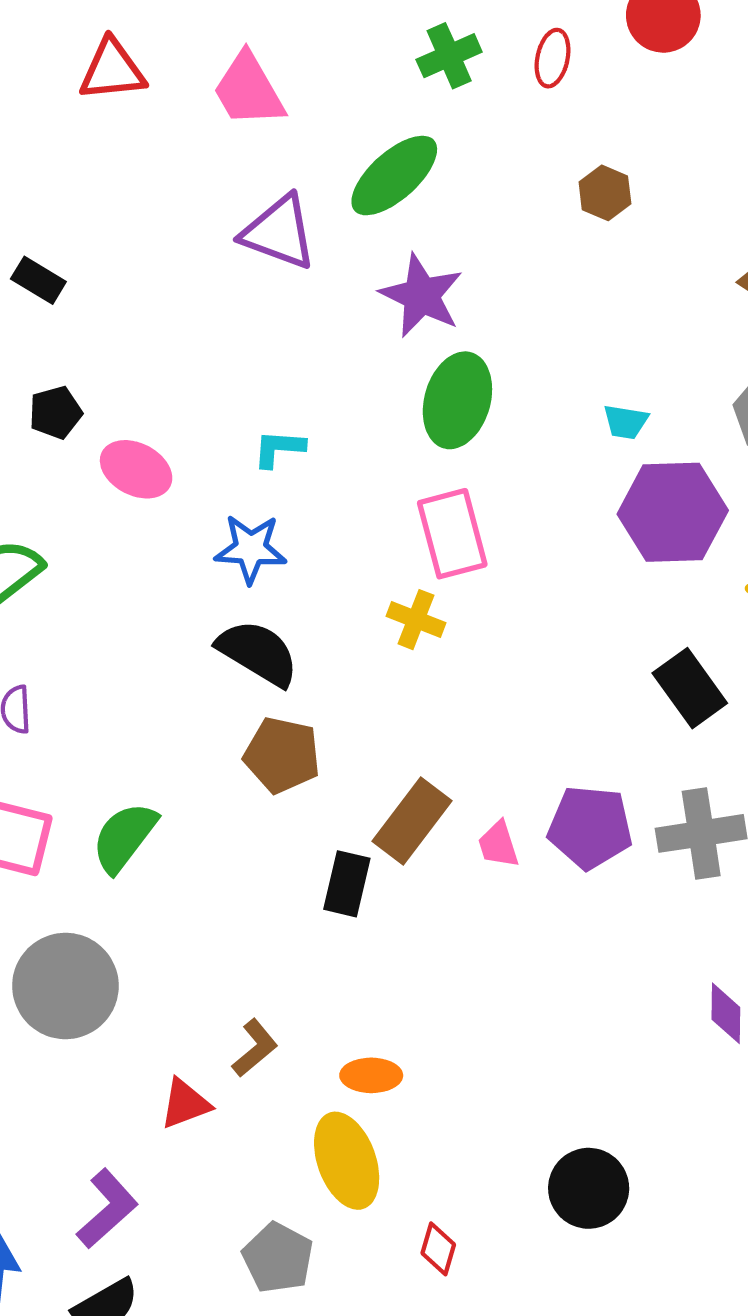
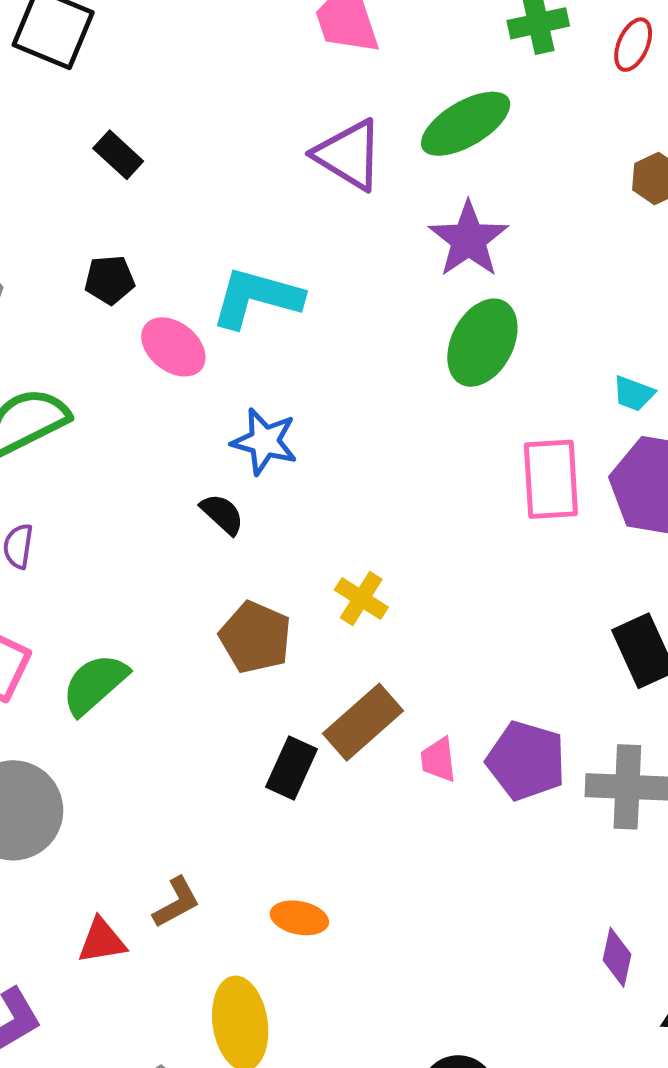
cyan L-shape: (279, 448) -> (257, 298), moved, size x1.8
pink rectangle: (452, 534) -> (551, 479), moved
yellow cross: (416, 620) -> (361, 598), moved
black semicircle: (258, 653) -> (222, 514), moved, size x0.6
orange ellipse: (371, 1075) -> (299, 918), moved

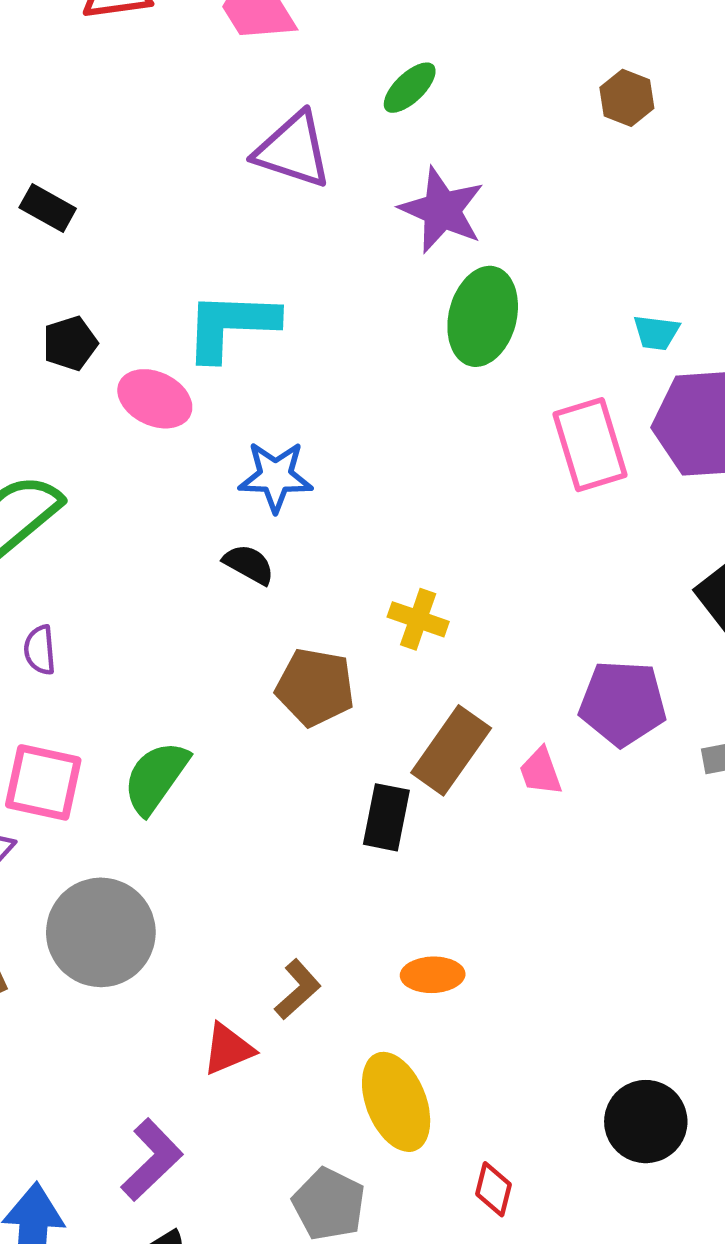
green ellipse: (466, 124) -> (410, 88), size x0.6
purple pentagon: (526, 761) -> (623, 703), moved

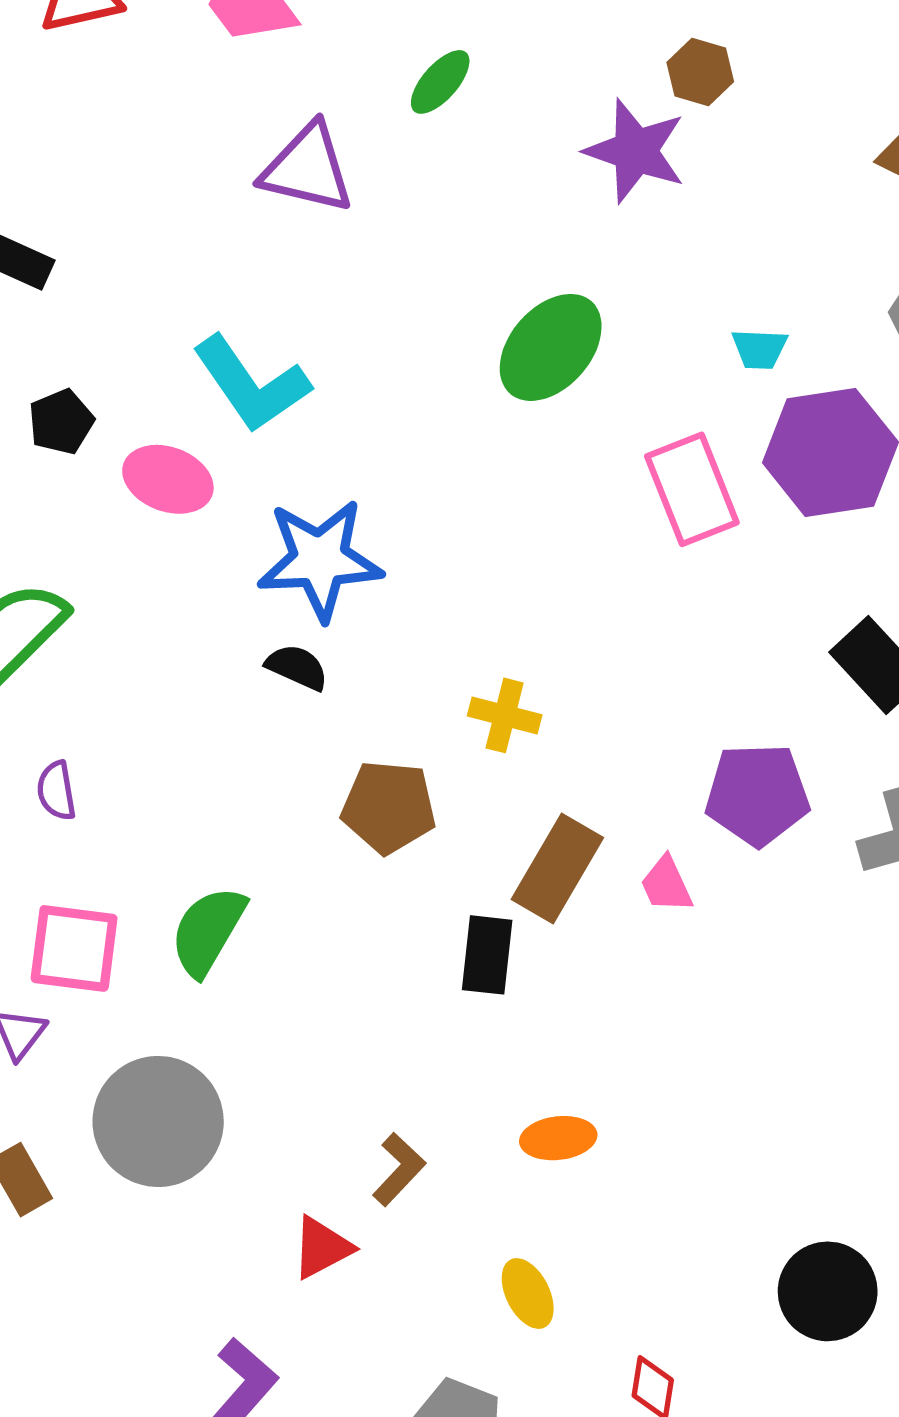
purple star: (442, 210) -> (635, 151), moved
green ellipse: (483, 316) -> (551, 347), turned 32
cyan L-shape: (231, 325) -> (251, 384), turned -122
blue star: (275, 476) -> (320, 560), size x1.4
yellow ellipse: (396, 1102) -> (528, 1293), size x0.6

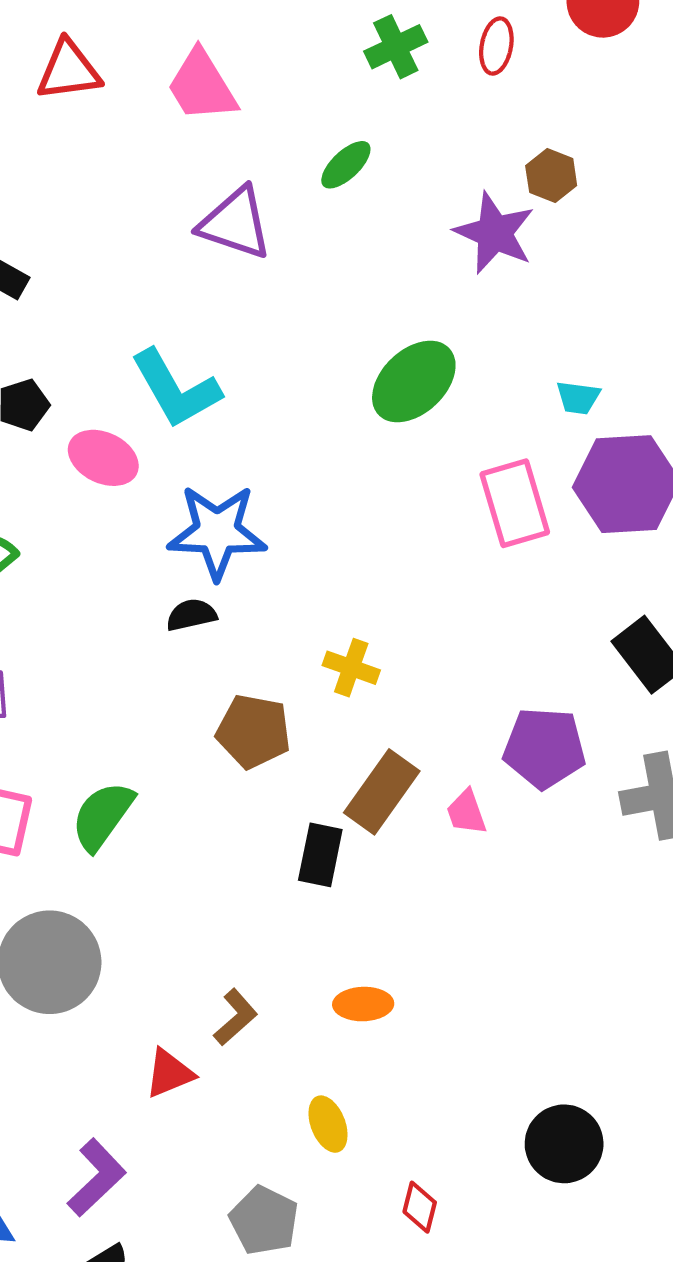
black semicircle: (297, 667) -> (191, 615), turned -42

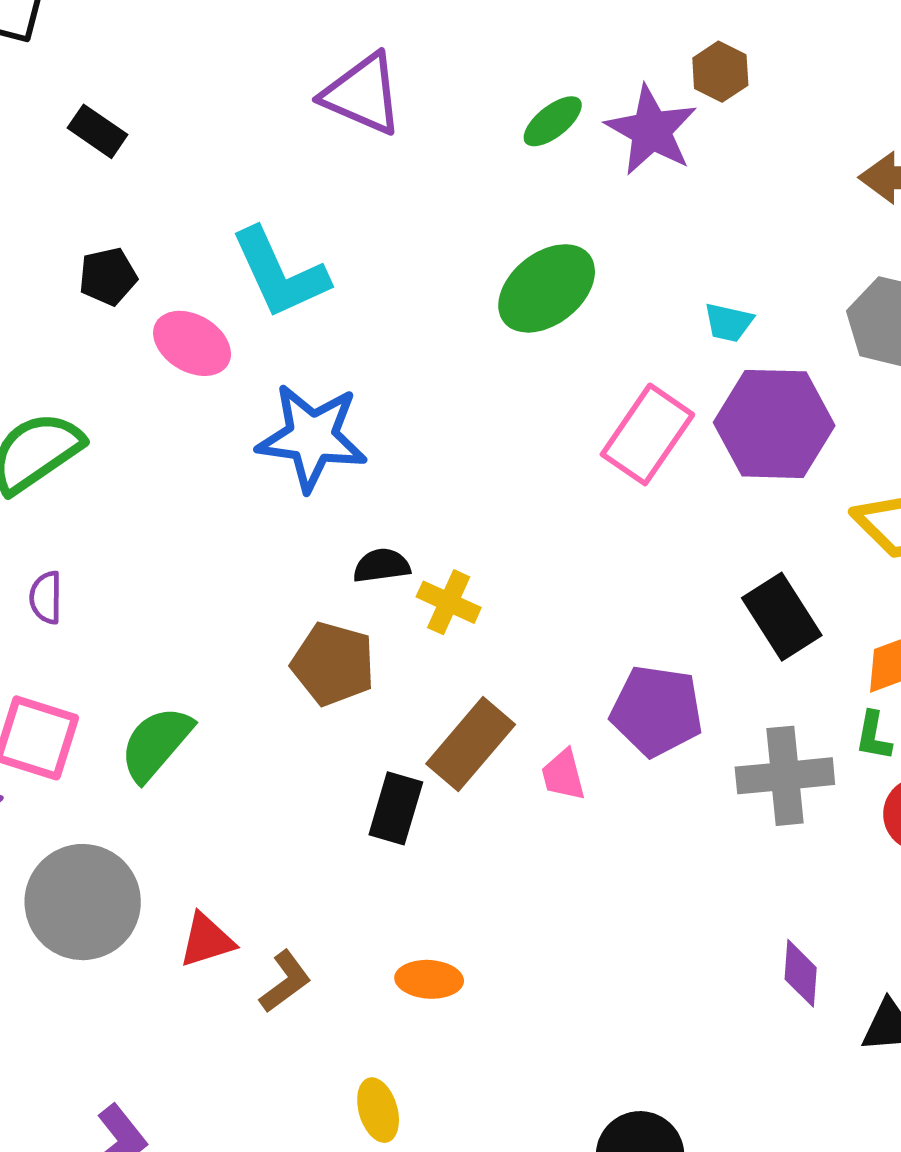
green ellipse: (346, 165) -> (553, 121), moved
pink rectangle: (515, 503) -> (647, 434), turned 46
black semicircle: (191, 615) -> (382, 566), moved
red triangle: (169, 1073) -> (207, 940), moved

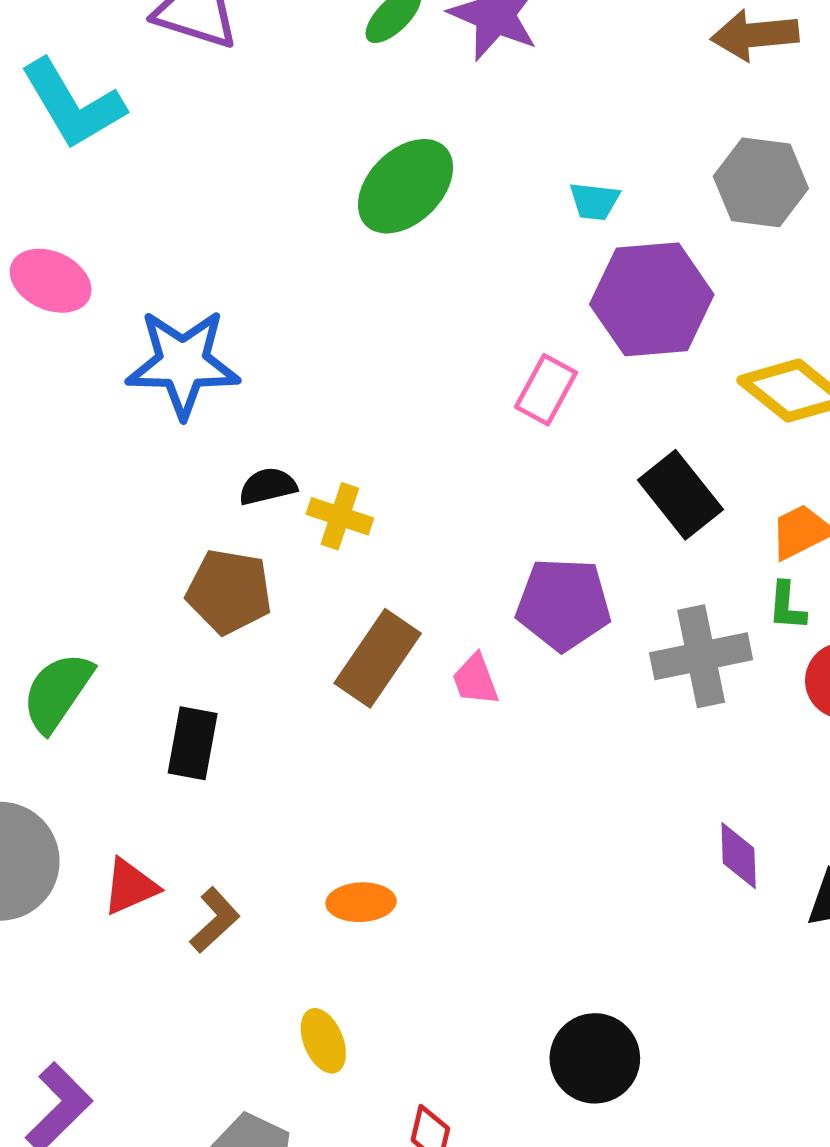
cyan L-shape: (280, 273) -> (73, 104), moved
pink rectangle: (647, 434) -> (546, 390), moved, size x0.7
black rectangle: (396, 808) -> (193, 743), moved

